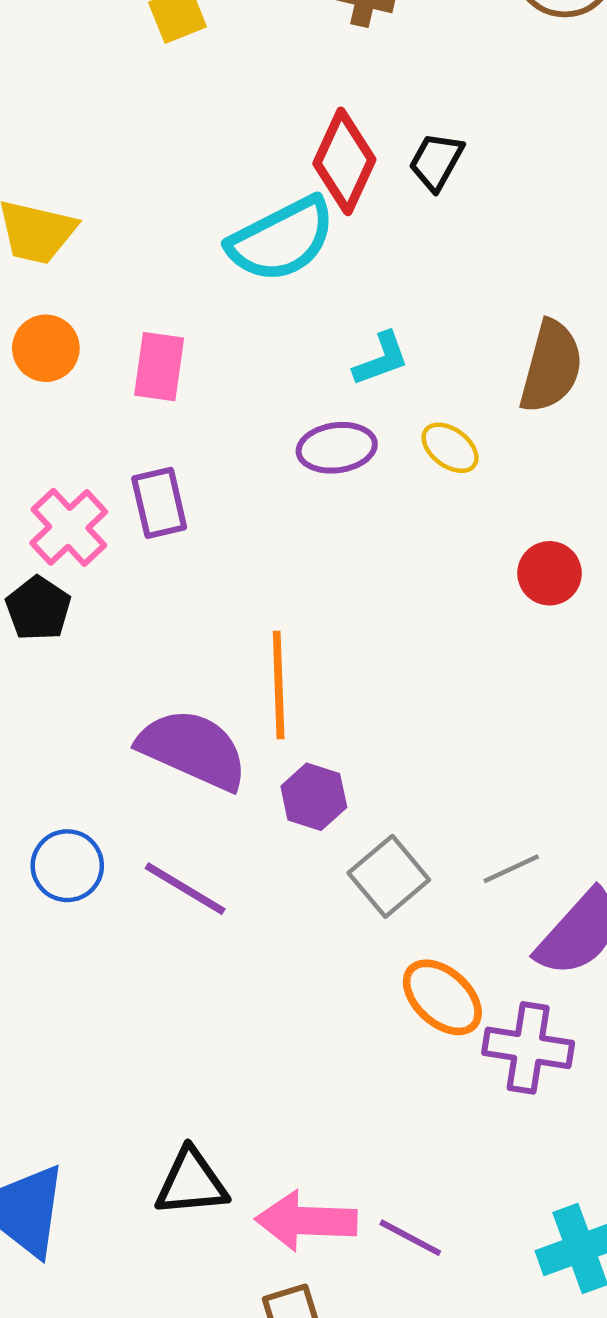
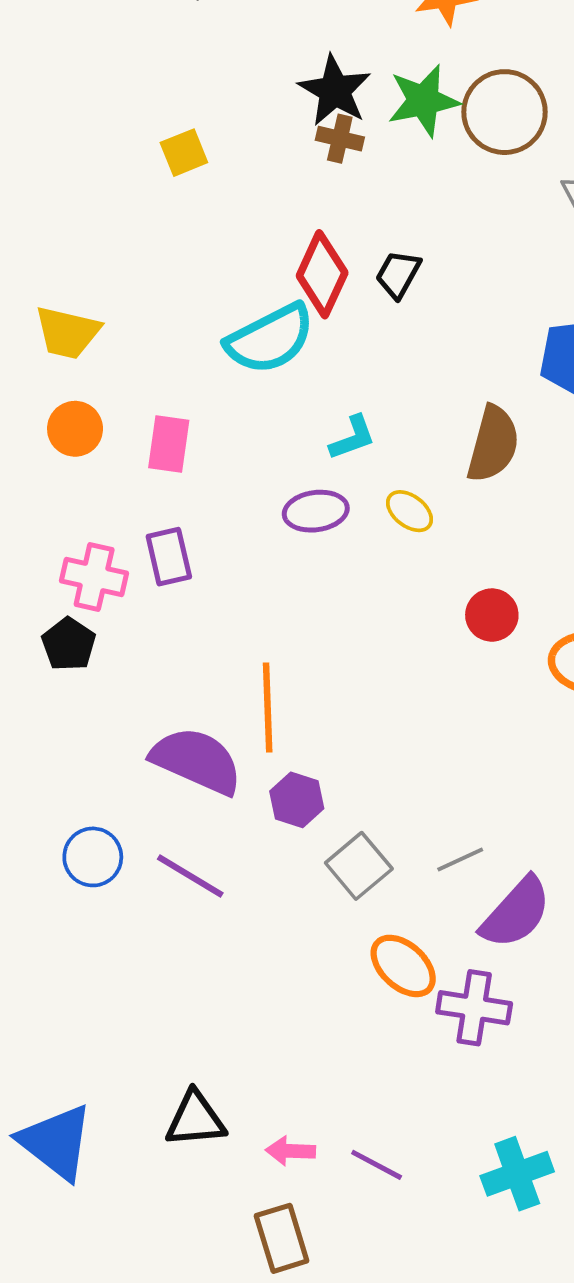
pink cross: (69, 527) -> (94, 577), turned -34
pink arrow: (306, 1221) -> (290, 1151), size x0.6

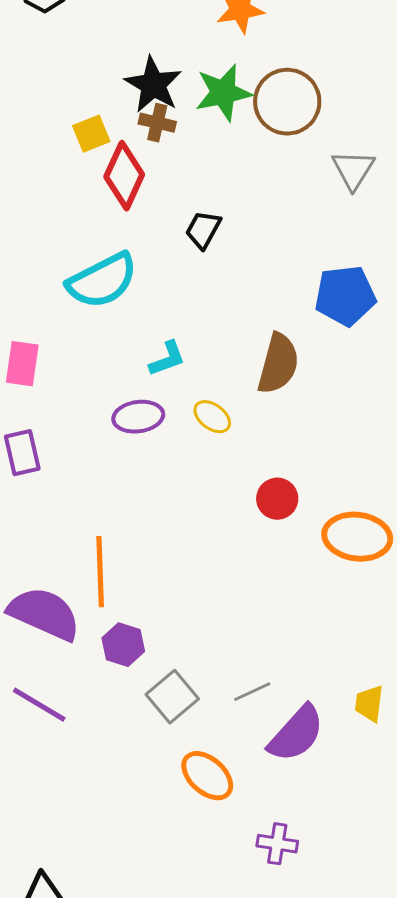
yellow square: (184, 153) -> (91, 134), moved
red diamond: (322, 274) -> (124, 176), moved
purple cross: (474, 1008) -> (277, 844), moved, size x0.7

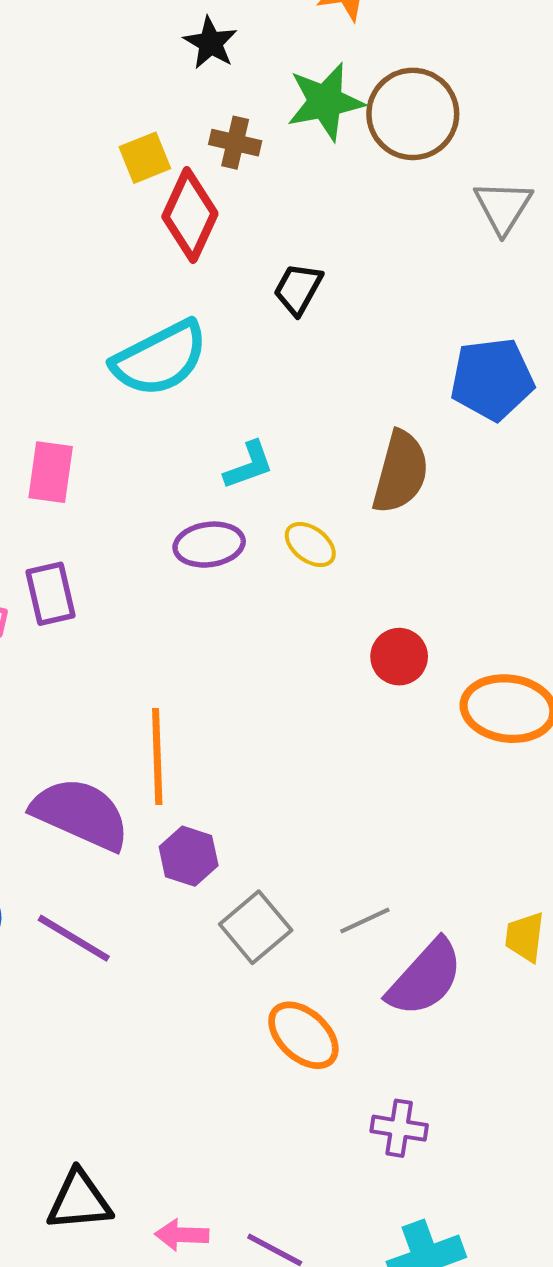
black star: (153, 85) -> (210, 43), moved, size x0.7

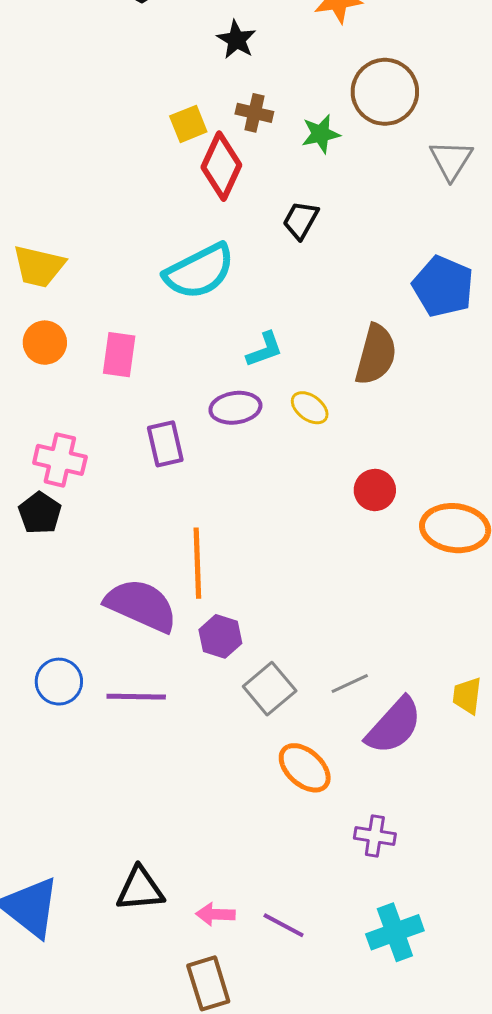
green star: (325, 102) -> (321, 134), moved, size x0.7
blue pentagon: (492, 379) -> (443, 286), turned 30
purple rectangle: (51, 594) -> (165, 444), moved
purple line: (74, 938) -> (136, 697), turned -30

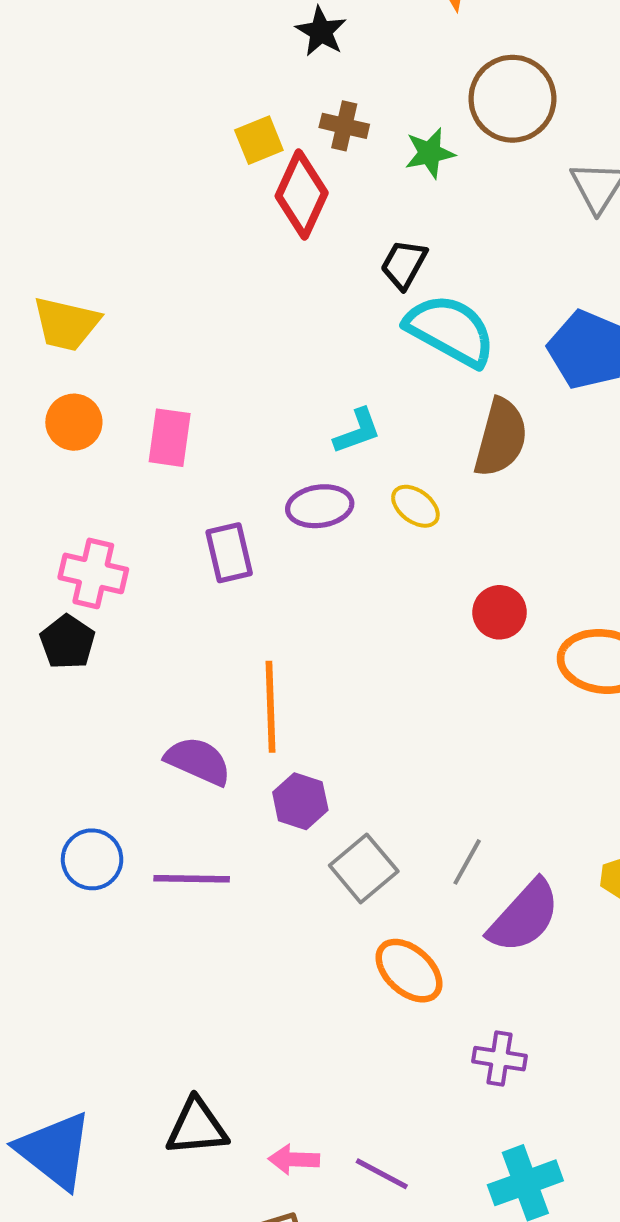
cyan semicircle: (199, 271) -> (450, 330), moved, turned -124
purple semicircle: (141, 605) -> (198, 761), size x0.7
gray line: (350, 684) -> (467, 862), turned -36

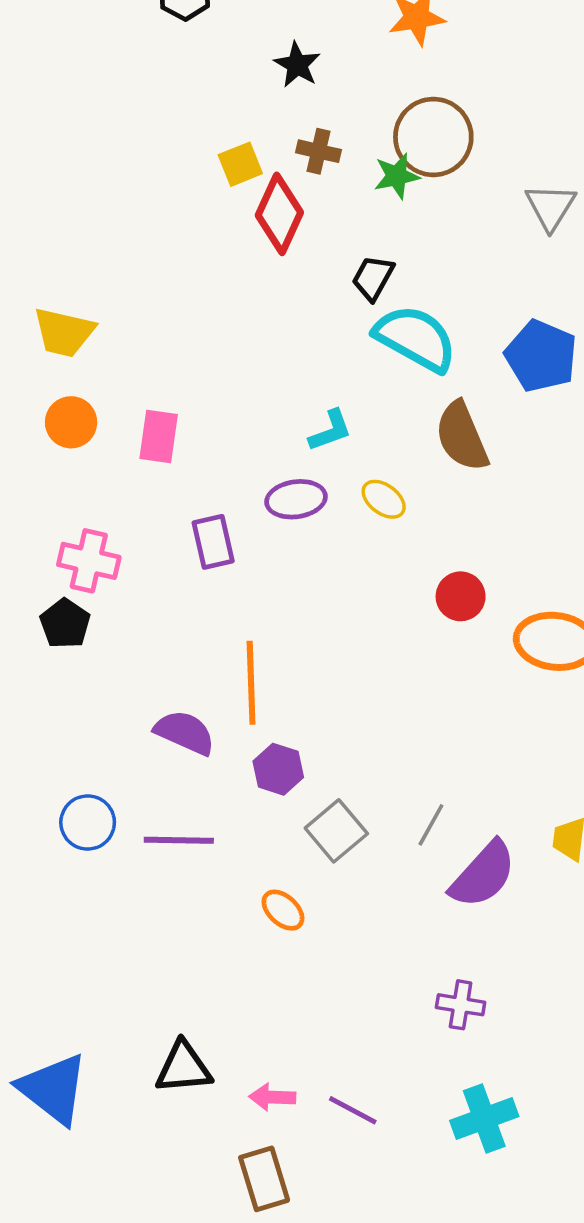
brown circle: (512, 99) -> (433, 137), moved
brown semicircle: (501, 438) -> (462, 437), turned 142
orange ellipse: (409, 971) -> (283, 910), moved, size x0.7

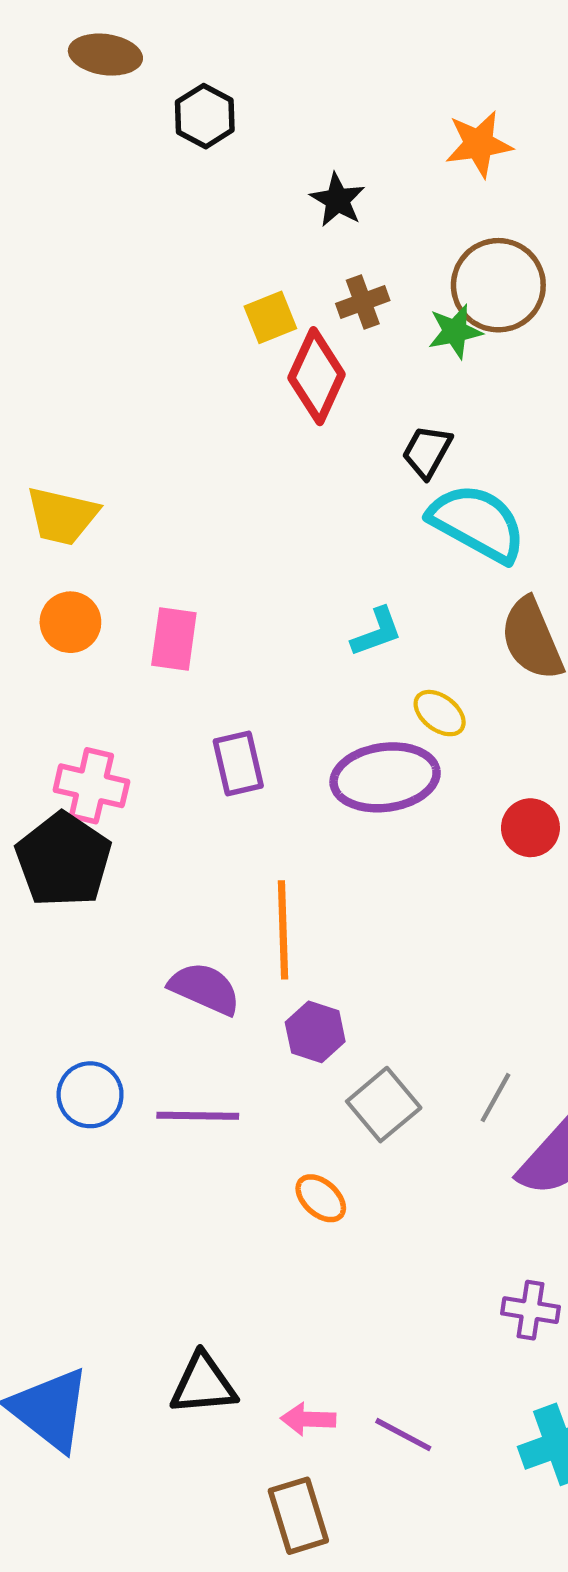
brown cross: (318, 151) -> (363, 302), turned -33
purple ellipse: (296, 499) -> (385, 777), moved, size x1.5
black pentagon: (65, 624) -> (63, 860), size x1.6

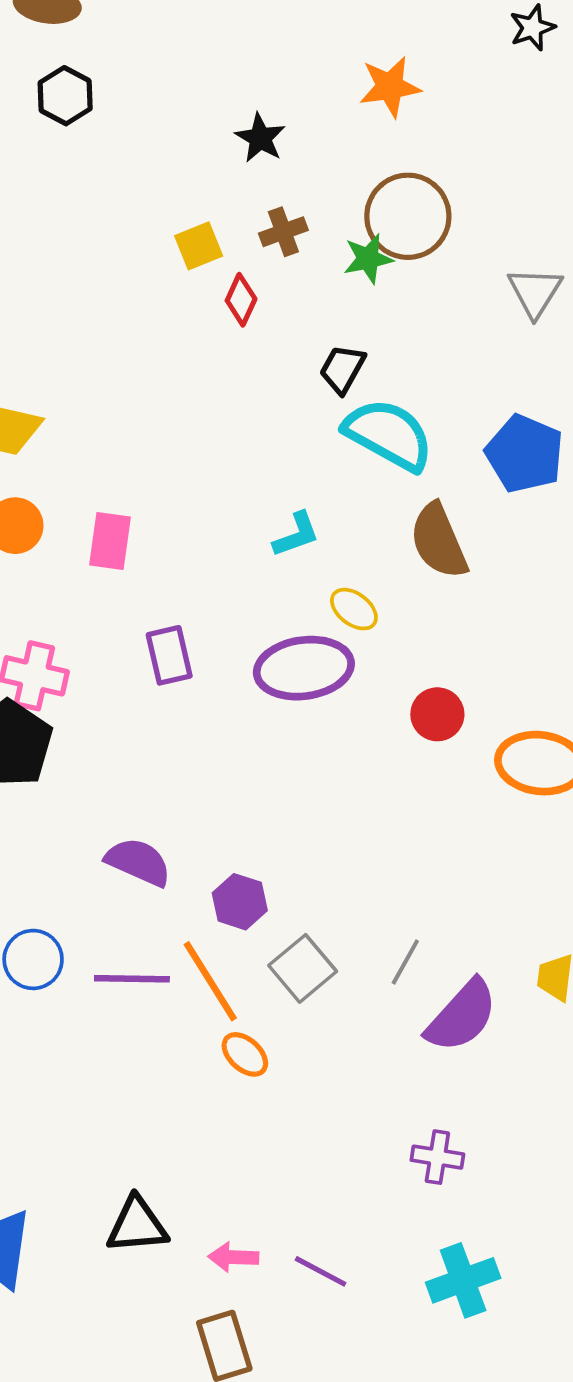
black hexagon: (205, 116) -> (65, 96), moved
red diamond: (317, 376) -> (241, 300), size x0.6
orange line: (283, 930) -> (210, 981), moved, turned -30

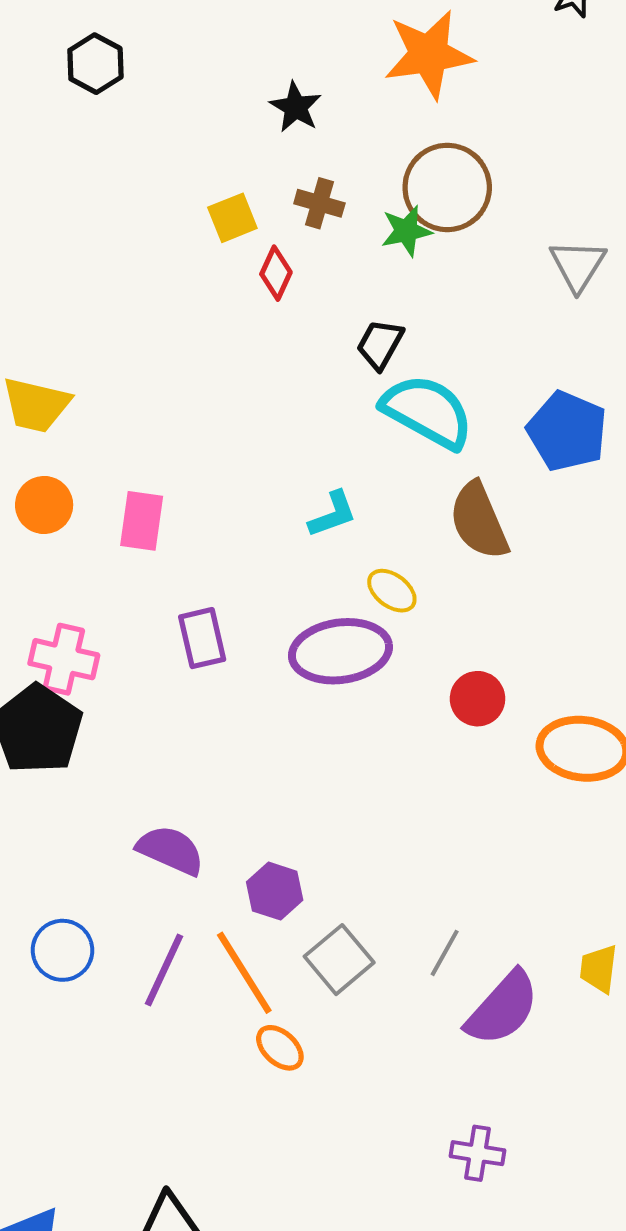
orange star: (390, 87) -> (429, 54), size x1.4
brown cross: (283, 232) -> (319, 203), turned 36
purple line: (132, 979) -> (164, 970), turned -66

